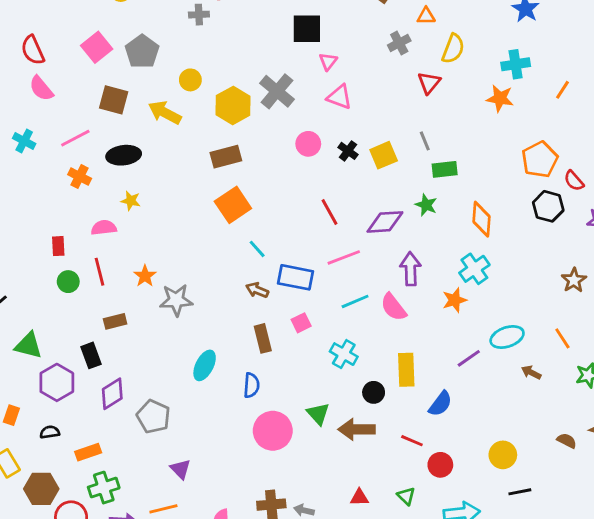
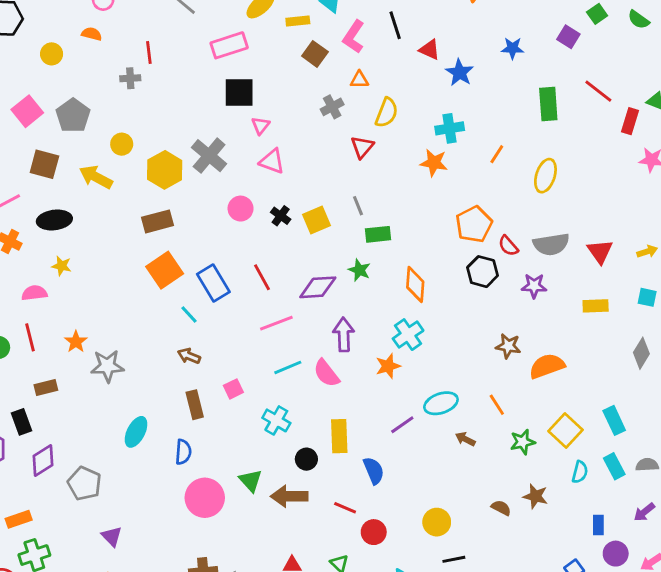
blue rectangle: (295, 277) -> (213, 283), moved, turned 48
brown star: (574, 280) -> (508, 346), turned -30
blue semicircle: (440, 404) -> (374, 471), turned -60

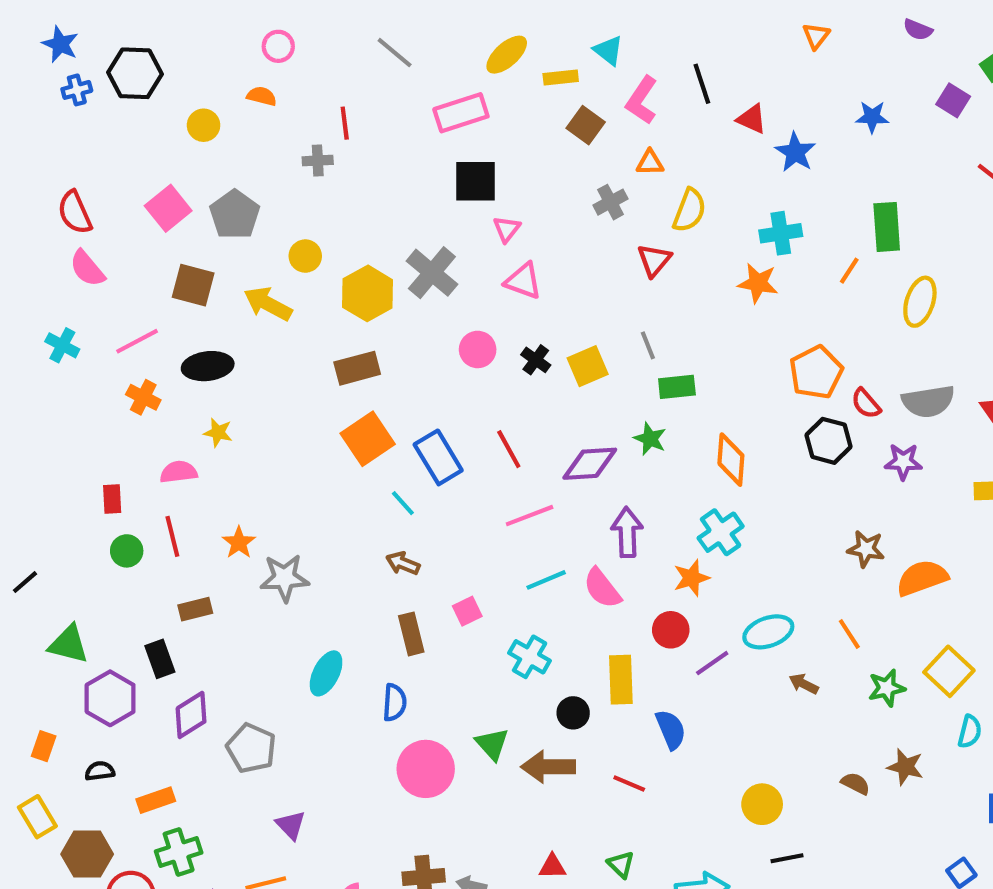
green rectangle: (548, 104) -> (887, 227), moved
red circle: (374, 532) -> (671, 630), moved

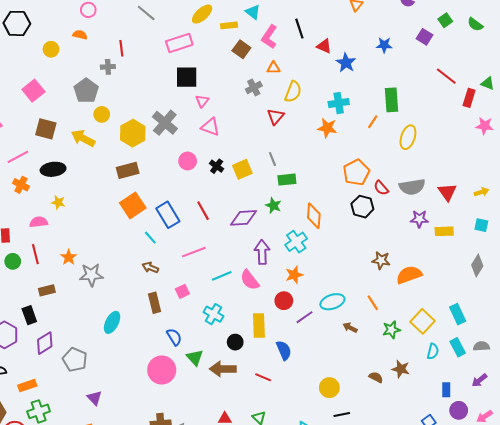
gray pentagon: (235, 215) -> (86, 91), moved
purple star: (903, 462) -> (419, 219), moved
pink line: (530, 516) -> (194, 252), moved
cyan cross: (721, 532) -> (296, 242), moved
blue semicircle: (395, 702) -> (174, 337), moved, turned -36

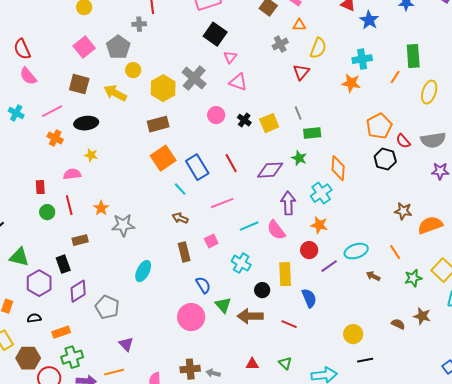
black square: (187, 77) -> (215, 34), turned 35
pink square: (33, 91) -> (84, 47), moved
orange star: (294, 275) -> (319, 225), turned 30

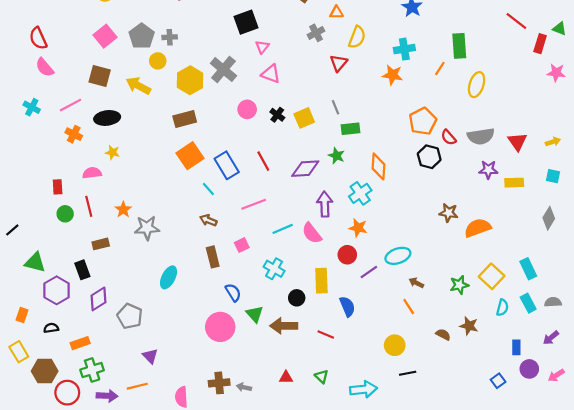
gray cross: (139, 24) -> (170, 37), moved
black square: (215, 34) -> (246, 22), turned 35
orange line: (395, 252) -> (409, 306), moved

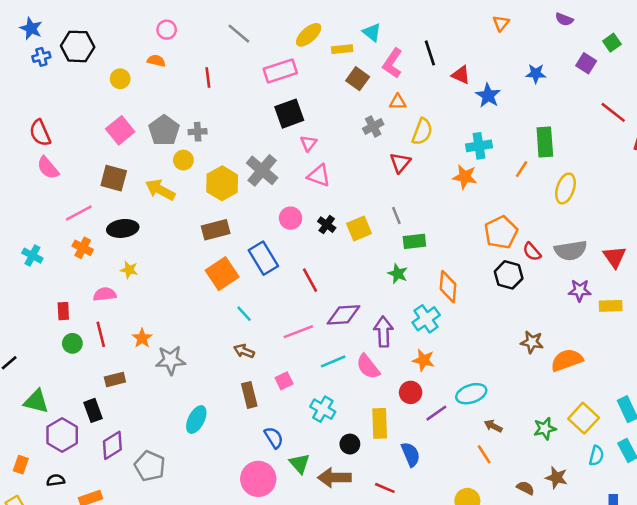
cyan cross: (32, 107) -> (32, 256), moved
blue rectangle: (227, 165) -> (263, 258), moved
purple diamond: (305, 169) -> (343, 315), moved

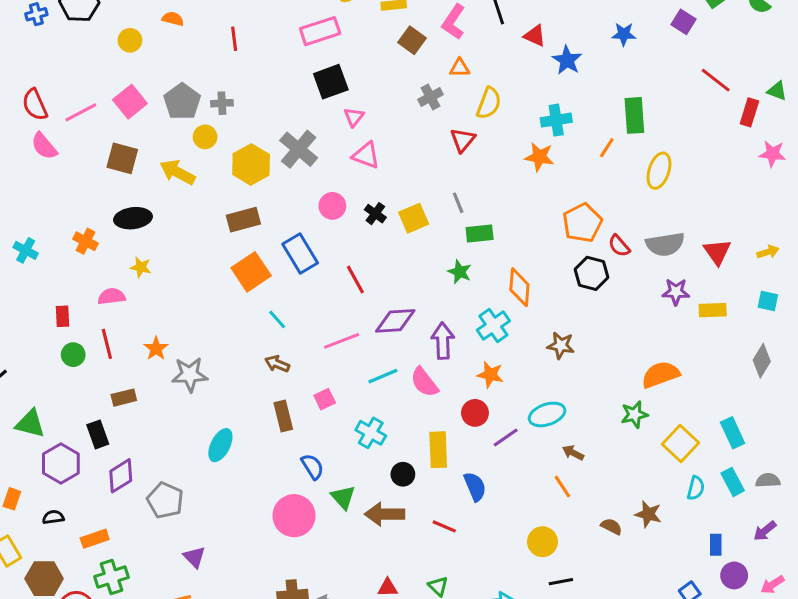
pink line: (79, 213) -> (81, 112), moved
brown star: (532, 342) -> (561, 345), moved
green star: (545, 429) -> (634, 414), moved

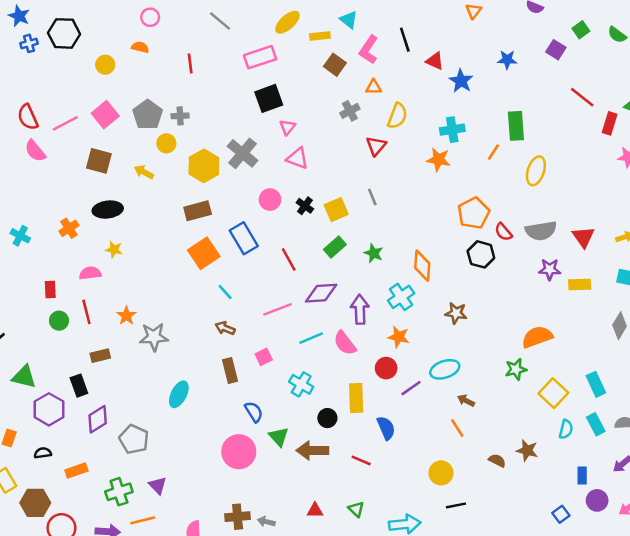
yellow arrow: (177, 172) -> (144, 172), size x0.7
green rectangle: (480, 233) -> (335, 247), moved, turned -35
orange cross: (85, 241) -> (69, 228), turned 30
green cross: (112, 577) -> (119, 492), moved

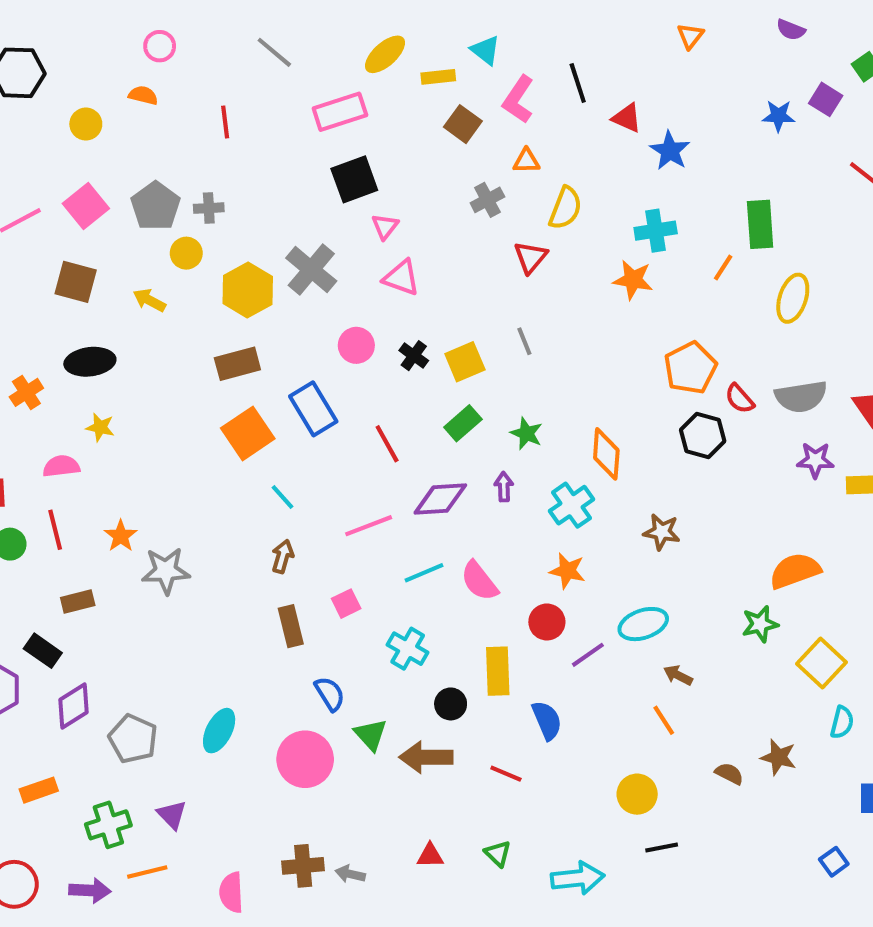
blue star: (507, 60) -> (778, 116), moved
purple arrow: (360, 309) -> (504, 487), moved, size x0.6
brown arrow: (225, 328) -> (283, 556), turned 84
black rectangle: (79, 386) -> (43, 651), turned -35
cyan ellipse: (179, 394) -> (219, 731), moved

